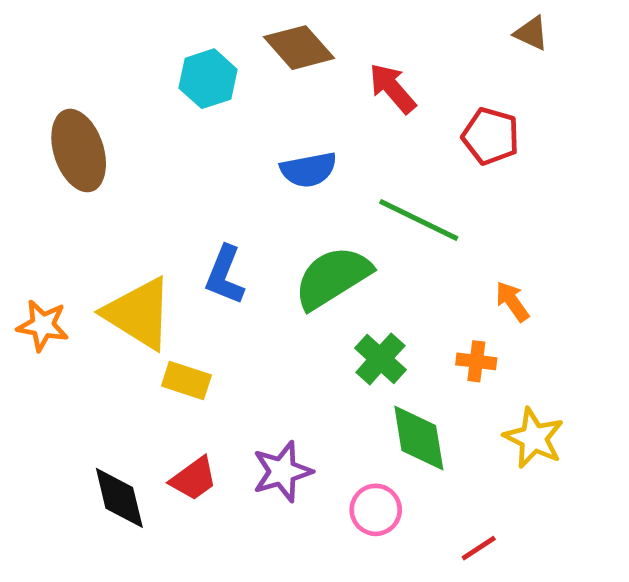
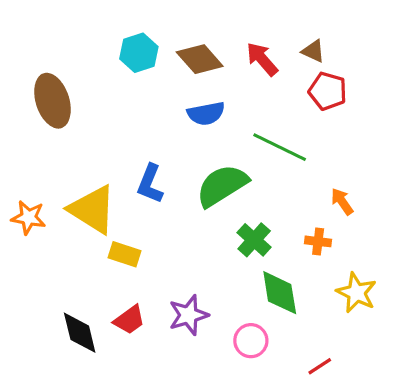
brown triangle: (531, 33) -> (313, 51), moved
brown diamond: (299, 48) -> (200, 59), moved

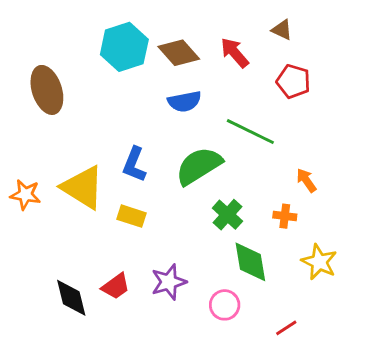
brown triangle: (313, 51) -> (282, 30), moved
cyan hexagon: (139, 53) -> (124, 47), size x1.4
yellow rectangle: (124, 254) -> (131, 216), moved

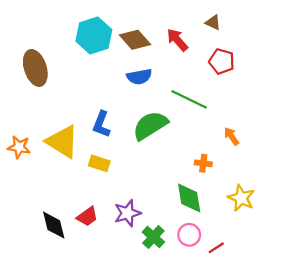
green cross: (227, 215) -> (153, 237), moved
orange cross: (285, 216) -> (203, 163), moved
pink circle: (225, 305) -> (189, 235), moved

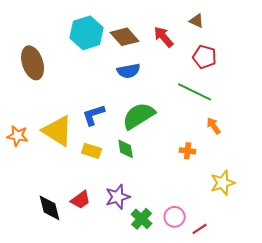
green line: (189, 99) -> (195, 92), moved
blue L-shape: (101, 124) -> (94, 115), turned 50
green diamond: (189, 198) -> (126, 149), moved, size x0.7
yellow star: (241, 198) -> (223, 183), turned 30

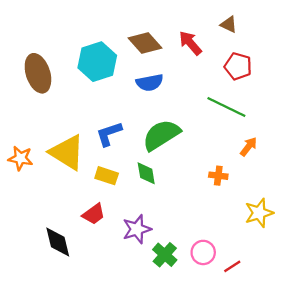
cyan hexagon: (87, 33) -> (97, 62), moved
orange arrow: (214, 126) -> (249, 147), turned 72
red trapezoid: (81, 200) -> (94, 214), moved

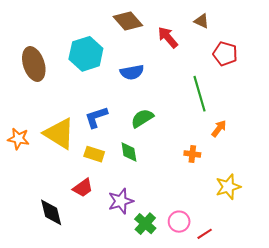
brown diamond: (145, 43) -> (128, 21), moved
red pentagon: (238, 66) -> (225, 54), moved
green line: (226, 107) -> (200, 94), turned 48
green semicircle: (161, 135) -> (142, 118), size x0.7

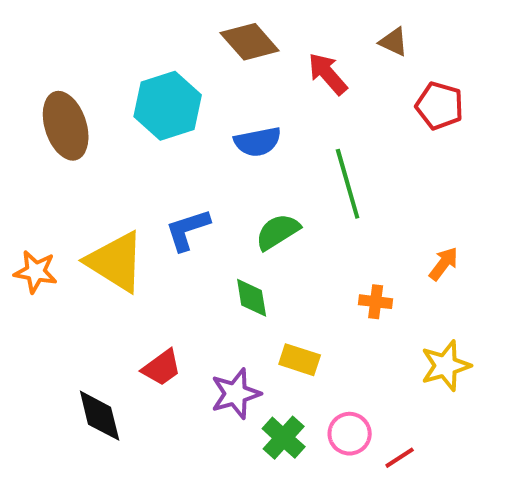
green line: (200, 94) -> (348, 184), moved
orange arrow: (219, 128) -> (444, 264), moved
yellow rectangle: (94, 154) -> (300, 360), moved

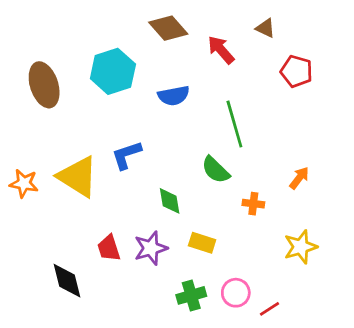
green semicircle: (278, 232) -> (216, 170), moved, turned -104
red trapezoid: (162, 368) -> (109, 248), turned 108
purple star: (236, 394) -> (151, 248), moved
green cross: (284, 438) -> (191, 295), turned 32

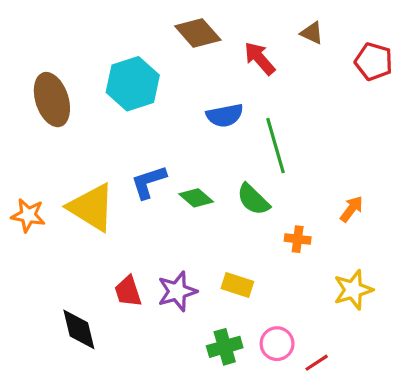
red pentagon: (297, 71) -> (374, 62), moved
blue semicircle: (174, 96) -> (225, 115), moved
green diamond: (170, 201) -> (196, 198), moved, turned -40

